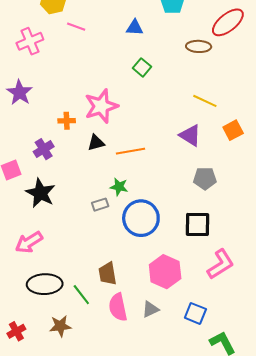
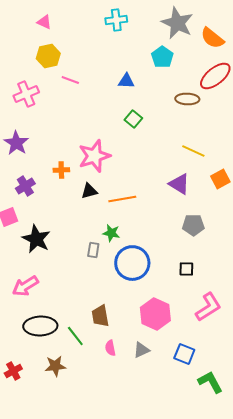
purple cross: (44, 149) -> (25, 186), moved
gray rectangle: (100, 205) -> (93, 250), turned -63
black square: (198, 224) -> (186, 269), size x0.6
pink semicircle: (118, 307) -> (110, 348), size x0.6

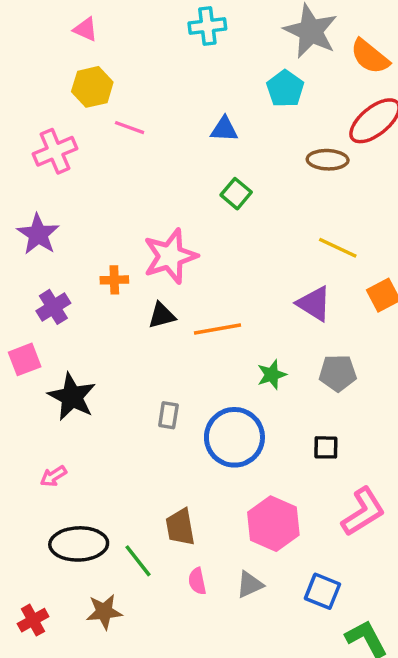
green star: (111, 233) -> (272, 375), moved, turned -30
pink arrow: (25, 286) -> (53, 476), size x0.6

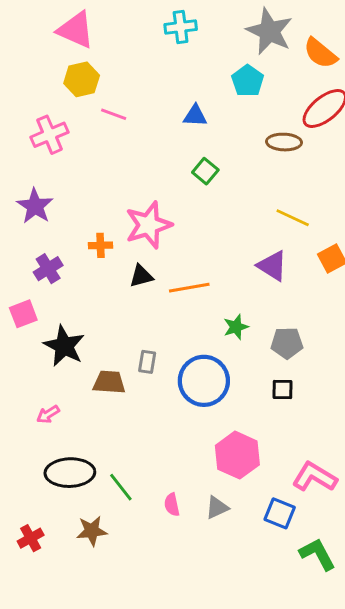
pink triangle: (86, 29) -> (76, 30), size x1.8
gray pentagon: (338, 373) -> (287, 343), moved
pink L-shape: (363, 512) -> (315, 477), moved, turned -117
brown trapezoid: (180, 527) -> (109, 382), moved, turned 104

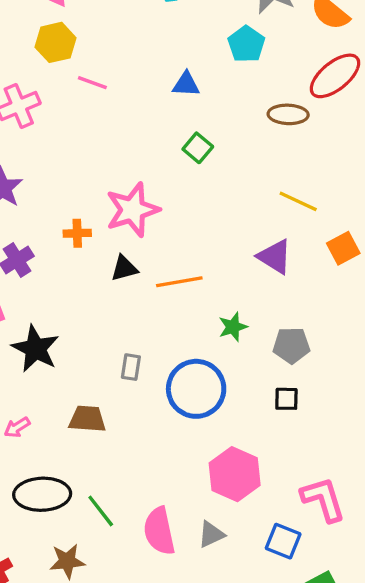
brown trapezoid: (109, 382) -> (87, 419), moved
pink L-shape: (315, 477) -> (323, 499), turned 42
pink semicircle: (172, 505) -> (159, 531), size x1.8

